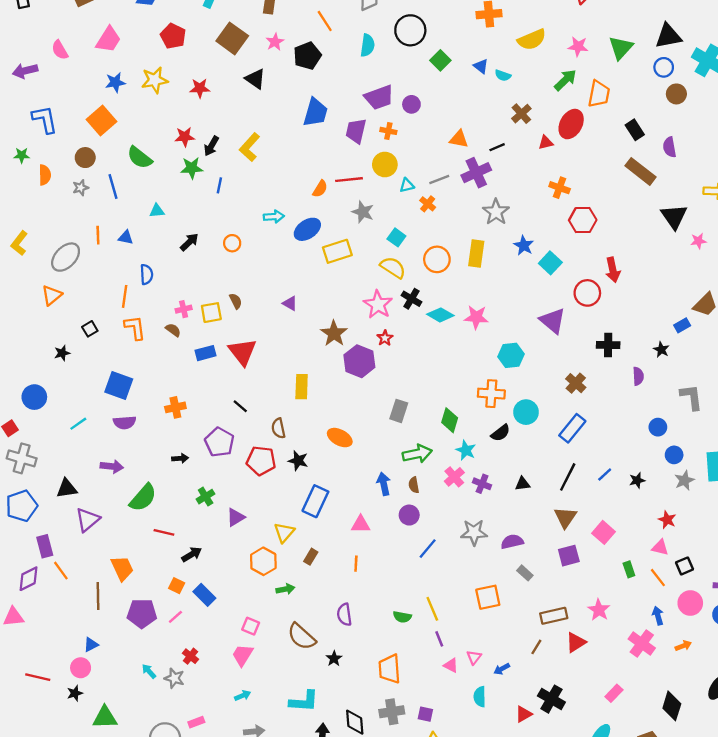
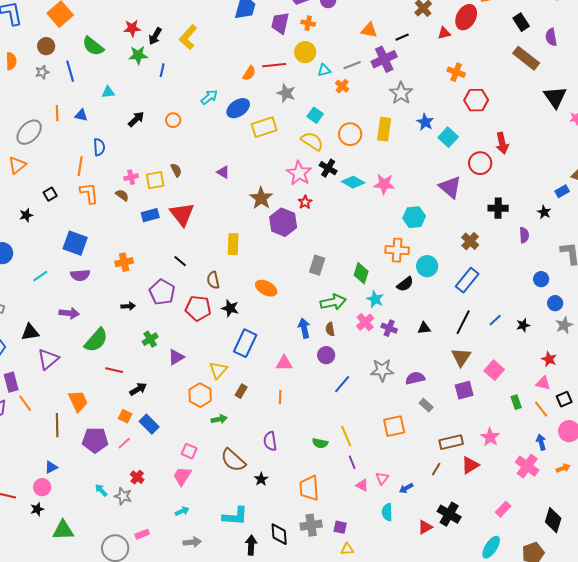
cyan arrow: (274, 217) -> (209, 97), turned -36

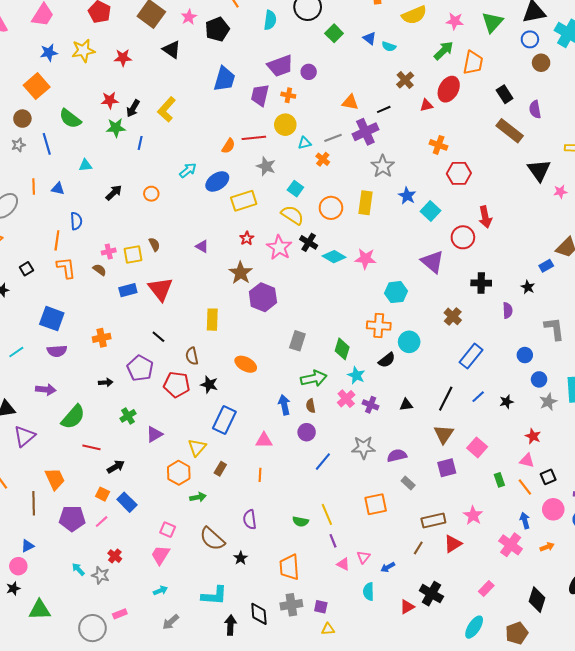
red star: (305, 202) -> (247, 238), moved
blue rectangle: (467, 280) -> (471, 356), moved
gray arrow: (192, 542) -> (171, 622), turned 144

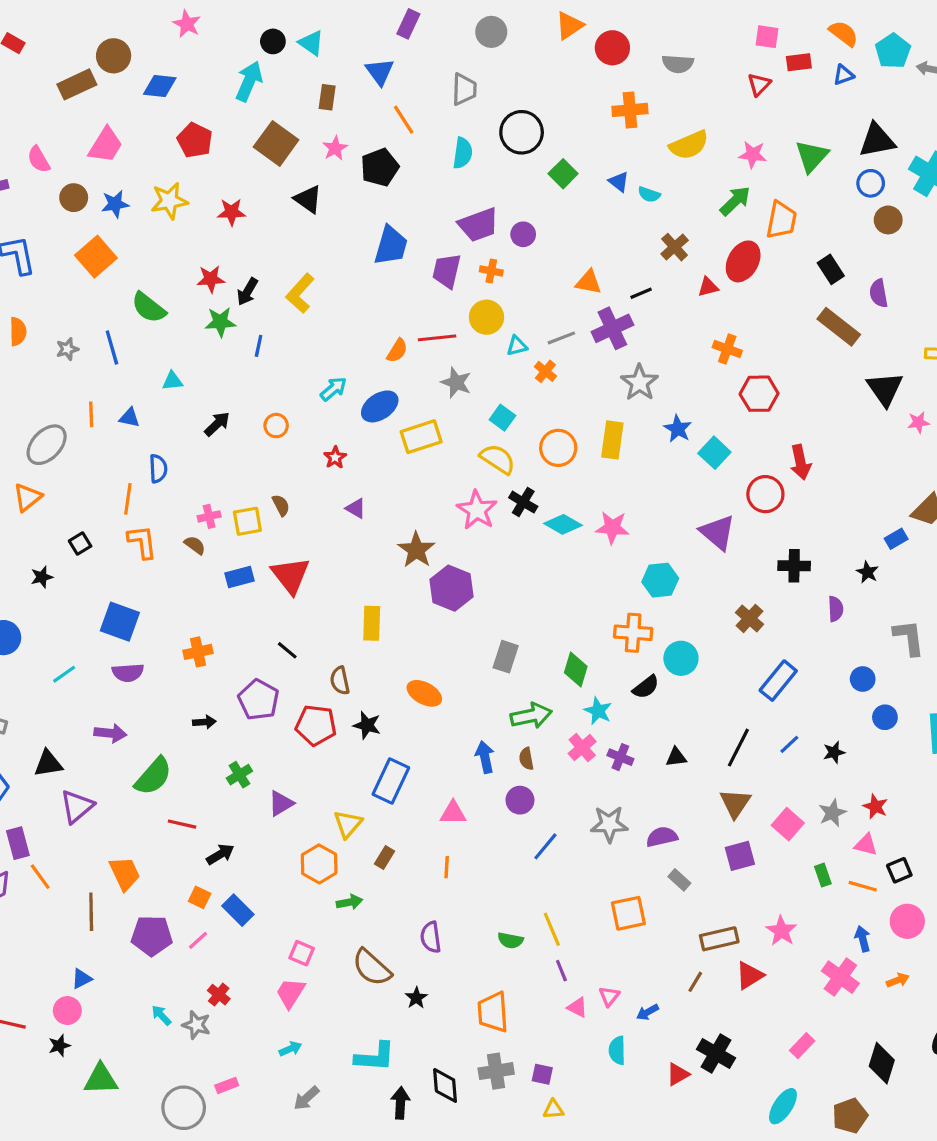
brown circle: (22, 119) -> (74, 198), moved
red star: (247, 238) -> (335, 457), moved
gray star: (548, 402) -> (832, 813), moved
orange line: (525, 487) -> (863, 886), turned -36

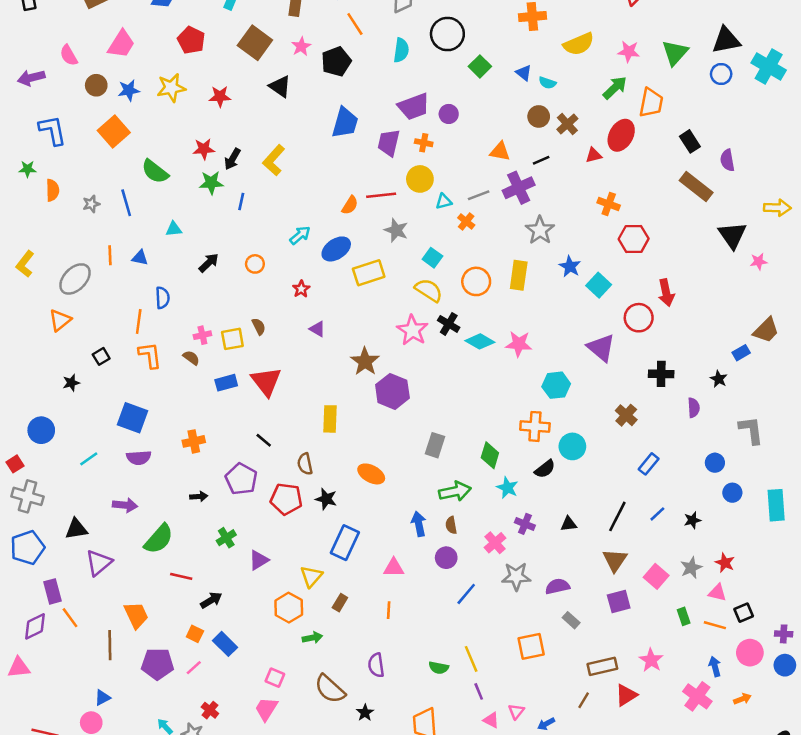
brown circle: (888, 220) -> (539, 116), moved
blue rectangle: (778, 681) -> (649, 464), size x0.7
pink cross: (582, 748) -> (495, 543), moved

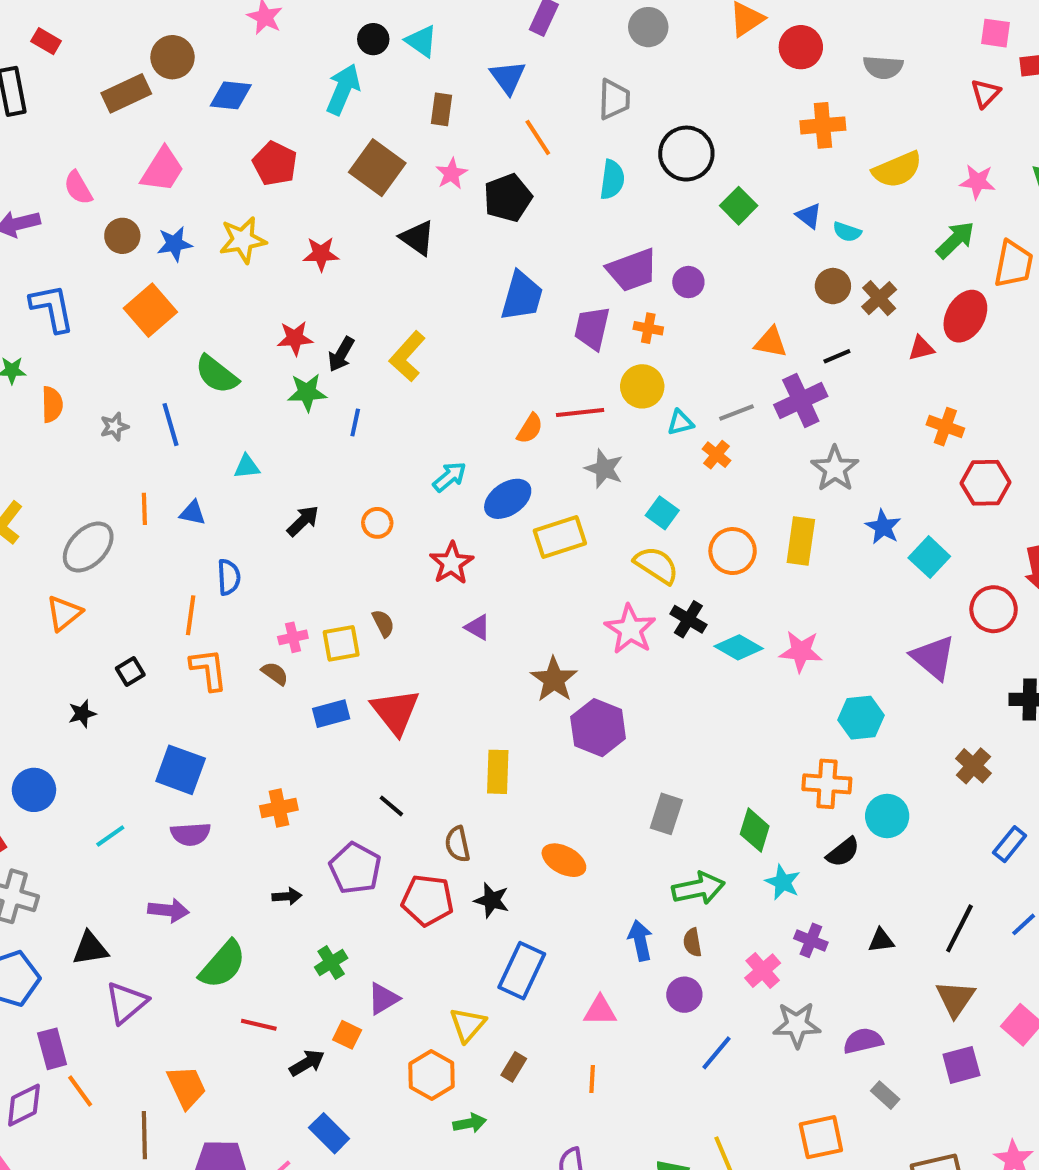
red star: (301, 289) -> (452, 563), size x1.5
orange square: (195, 634) -> (347, 1035), moved

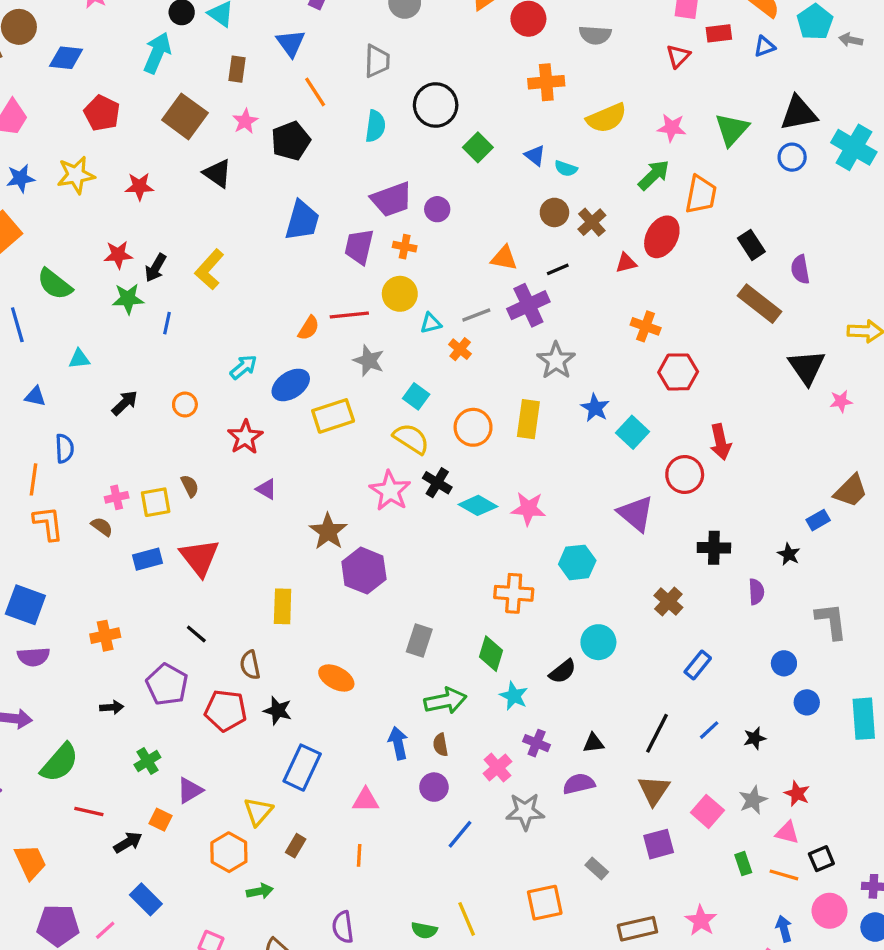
orange cross: (827, 784) -> (514, 593), moved
purple semicircle: (863, 1041) -> (579, 784), moved

